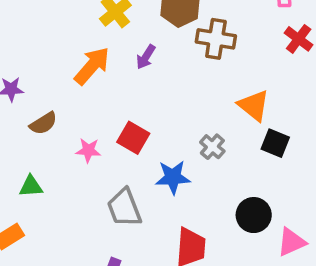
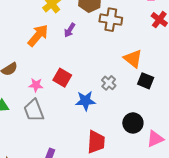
gray trapezoid: (124, 208) -> (34, 110), moved

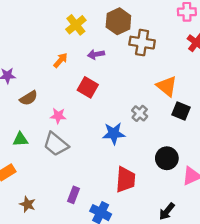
purple arrow: (70, 30) -> (96, 54), turned 48
orange arrow: (38, 35) -> (61, 60), size x0.6
red square: (62, 78) -> (88, 87), moved
gray trapezoid: (34, 110) -> (56, 144), turned -30

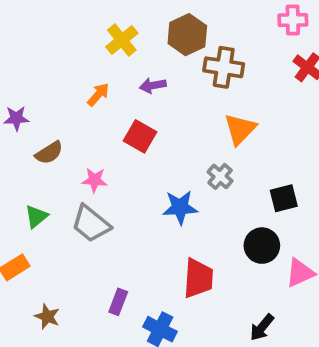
orange triangle: (167, 86) -> (240, 129), moved, turned 35
black square: (181, 111) -> (284, 198), moved, turned -36
green triangle: (20, 139) -> (36, 216), turned -35

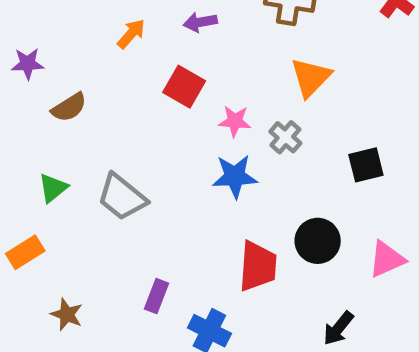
pink star: (95, 180) -> (235, 121), moved
black circle: (262, 246) -> (318, 241), moved

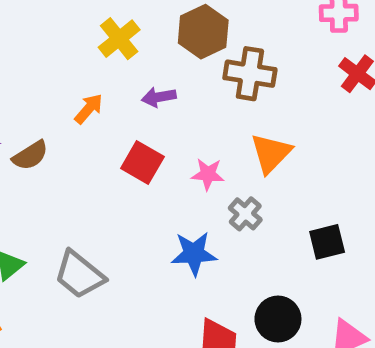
brown semicircle: (69, 107) -> (30, 155), moved
pink star: (235, 121) -> (208, 174), moved

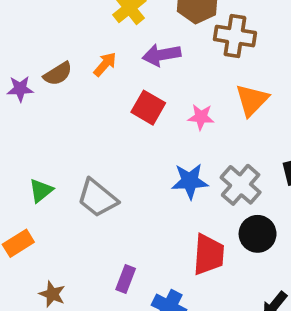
purple arrow: (159, 97) -> (161, 55), size x1.4
brown semicircle: (30, 155) -> (58, 74), moved
gray cross: (245, 214) -> (241, 185), moved, size x1.5

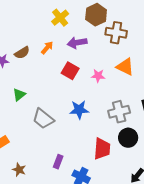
orange triangle: (252, 100) -> (125, 67), turned -48
blue star: (190, 181) -> (79, 110), moved
gray cross: (241, 185) -> (119, 112), turned 35
green triangle: (41, 191) -> (19, 95), moved

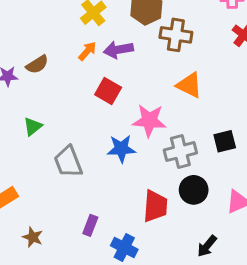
orange arrow: (47, 48) -> (87, 51), moved
pink star: (98, 76) -> (149, 121), moved, size x1.6
gray trapezoid: (43, 119) -> (68, 162), turned 30

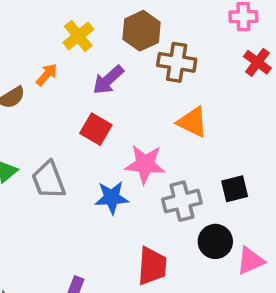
purple arrow: (118, 50) -> (108, 80), turned -32
orange arrow: (87, 51) -> (47, 75), moved
gray trapezoid: (68, 162) -> (48, 180), moved
black circle: (194, 190) -> (215, 241), moved

